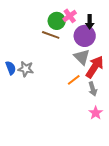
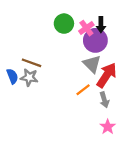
pink cross: (70, 16) -> (86, 28), moved
brown line: (51, 35) -> (31, 63), moved

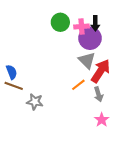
pink cross: (86, 28) -> (82, 26), turned 32
brown line: (31, 63) -> (14, 86), moved
gray star: (29, 77) -> (35, 102), moved

